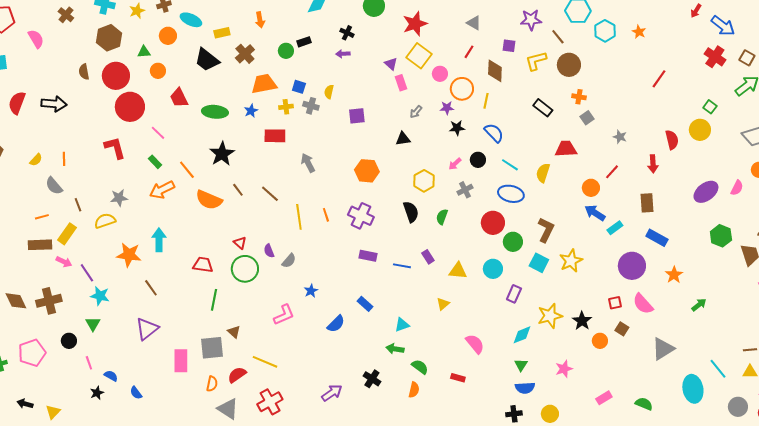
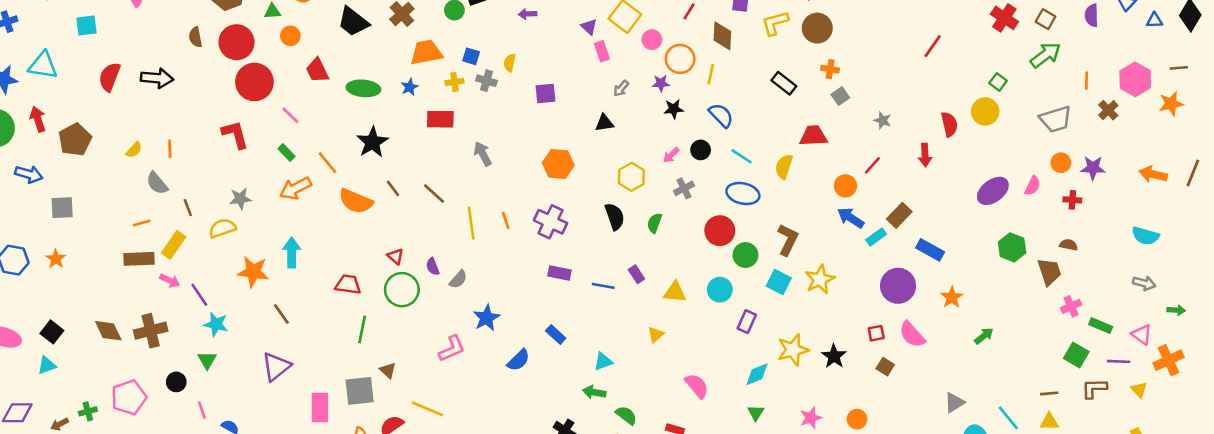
brown rectangle: (647, 203) -> (899, 215), moved, turned 48
blue star: (311, 291) -> (486, 318), size x1.5
orange circle: (600, 341) -> (857, 419), moved
gray triangle: (663, 349) -> (954, 402), moved, size x0.7

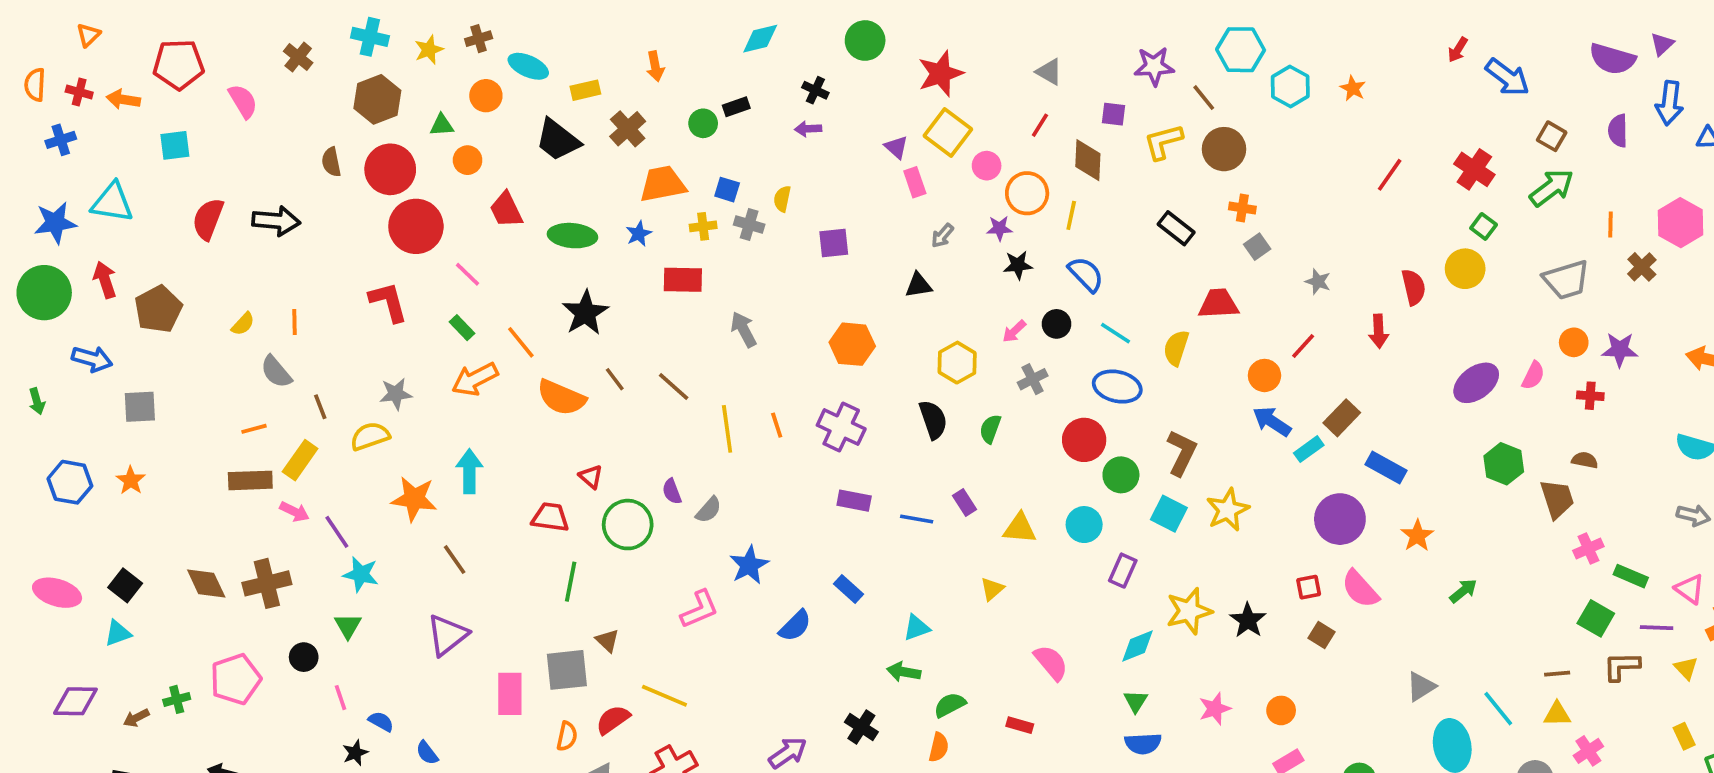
red cross: (1004, 18) -> (1474, 169), moved
red triangle: (395, 256) -> (591, 477), moved
green semicircle: (626, 415) -> (950, 705), turned -65

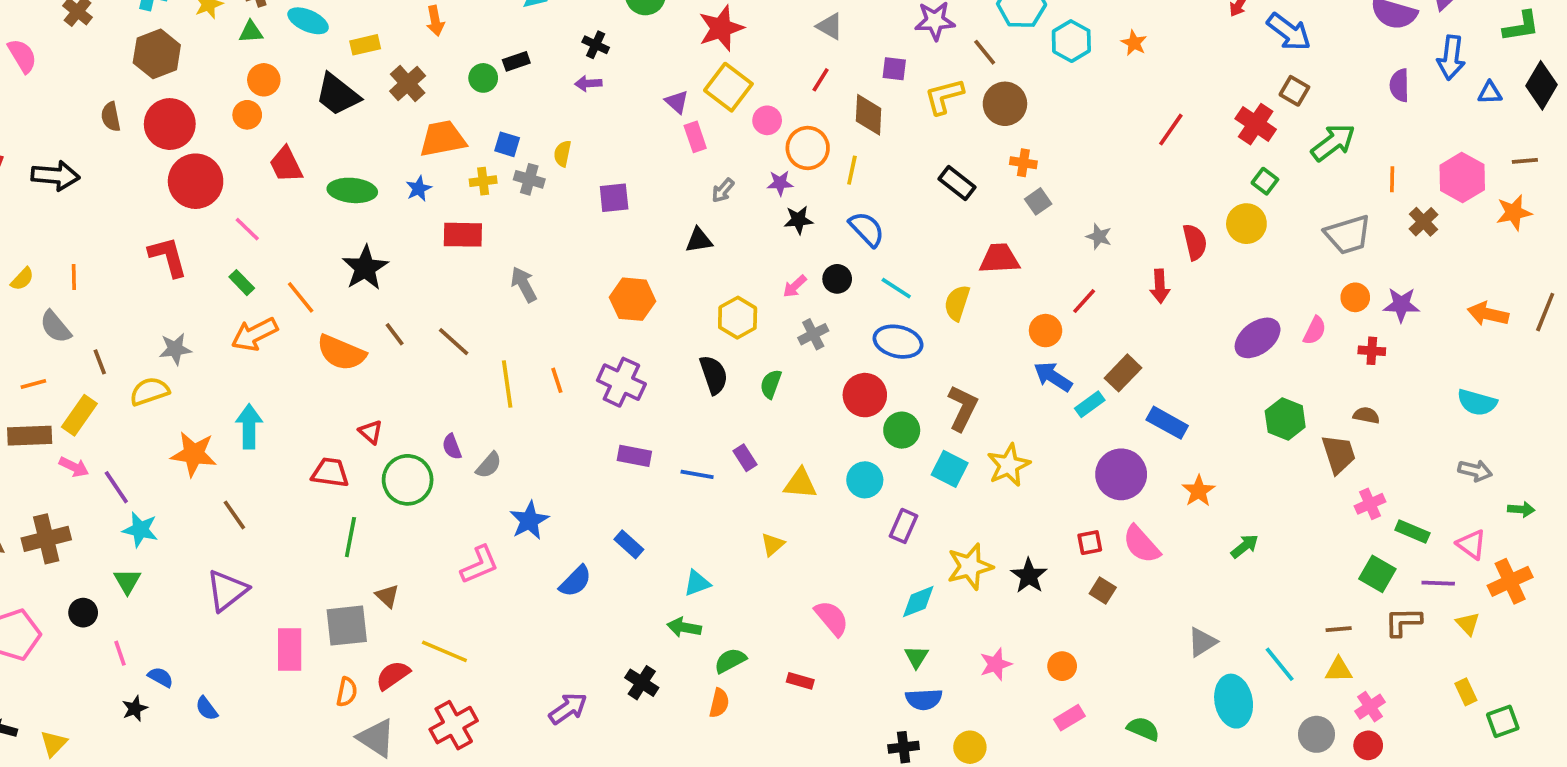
orange circle: (486, 96) -> (264, 80), moved
green triangle: (442, 125) -> (251, 32), moved
brown square: (1552, 136) -> (1294, 91), moved

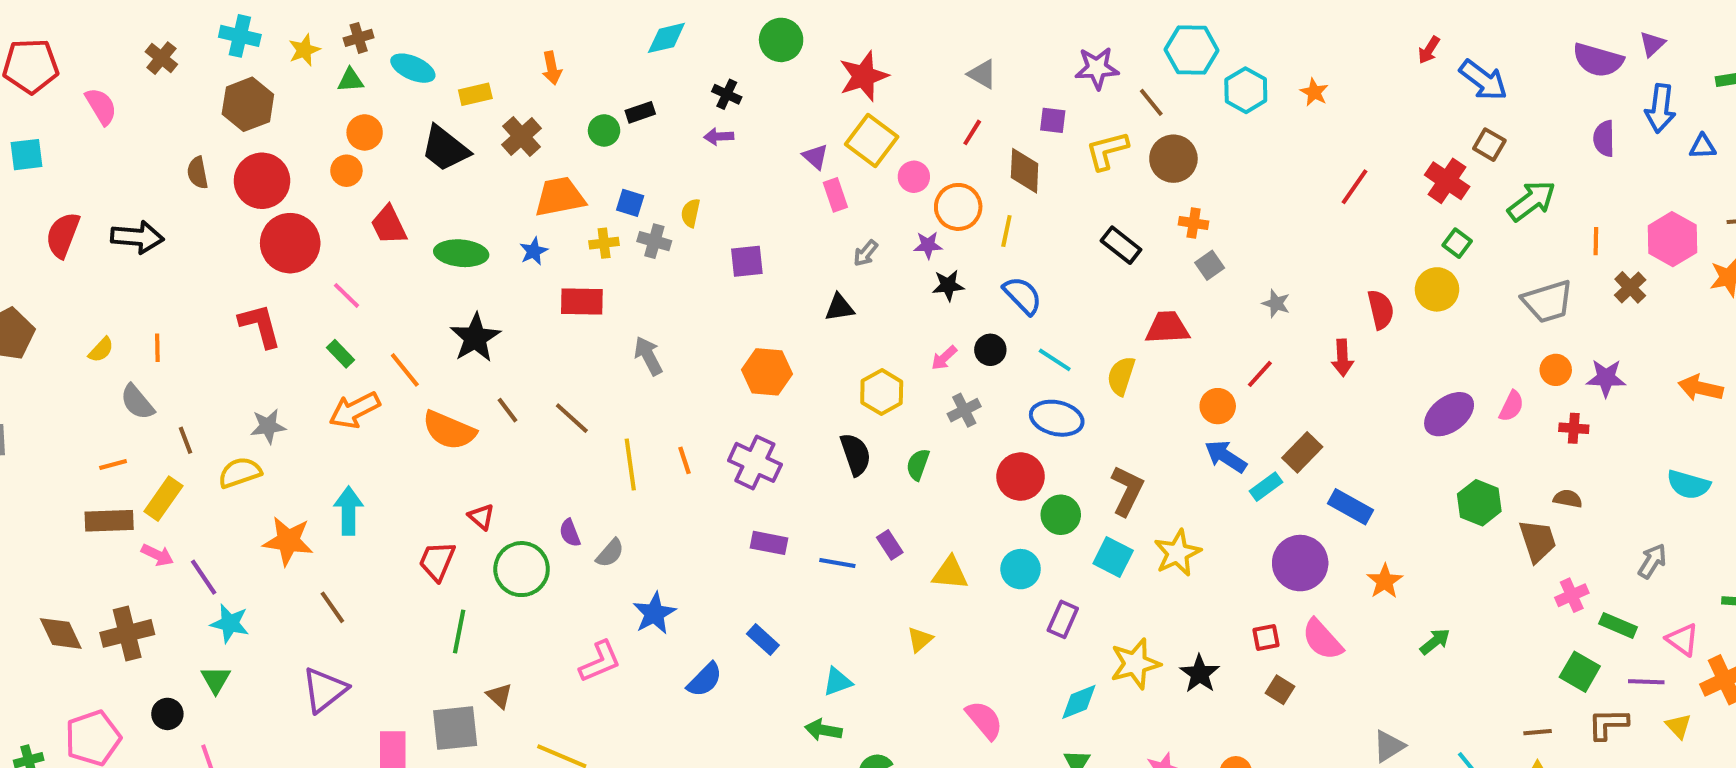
gray arrow: (1475, 471) -> (1652, 561), moved, turned -72
red trapezoid: (330, 472) -> (437, 561), turned -75

